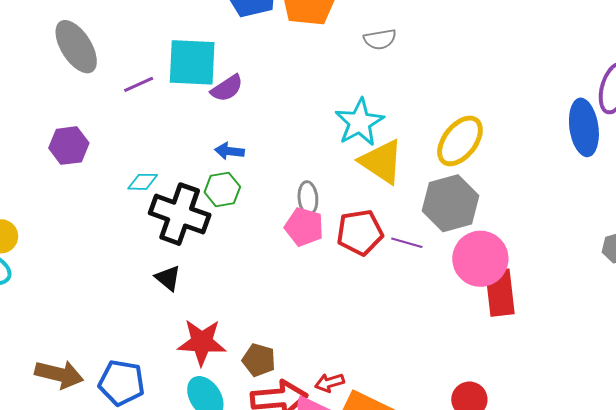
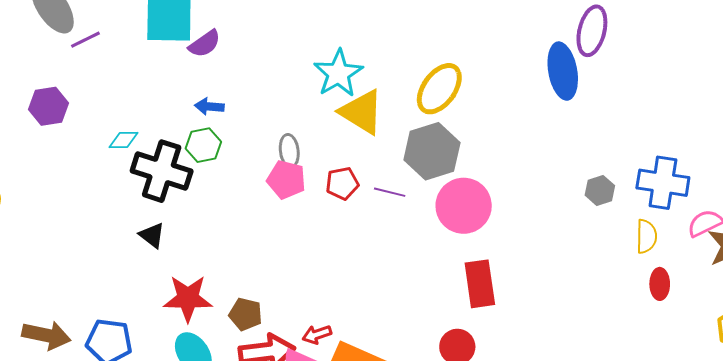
purple line: (139, 84) -> (85, 40), moved
red pentagon: (360, 232) -> (342, 183), size x0.7
red rectangle: (500, 293) -> (480, 284), moved

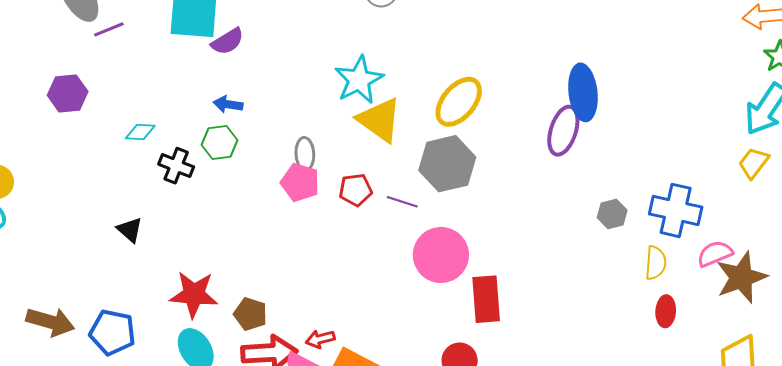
purple ellipse: (592, 31) -> (563, 131), moved
black cross: (162, 171) -> (176, 166), size x0.6
pink circle: (464, 206) -> (441, 255), moved
black triangle: (152, 235) -> (130, 230), moved

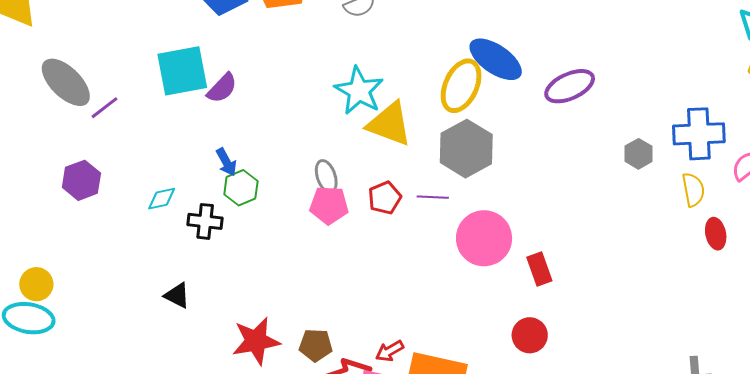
blue ellipse: (583, 92) -> (496, 59), moved, turned -34
blue arrow: (228, 104) -> (226, 162), moved, turned -112
purple ellipse: (563, 131) -> (570, 86), turned 63
red rectangle: (486, 299) -> (539, 269), size x0.7

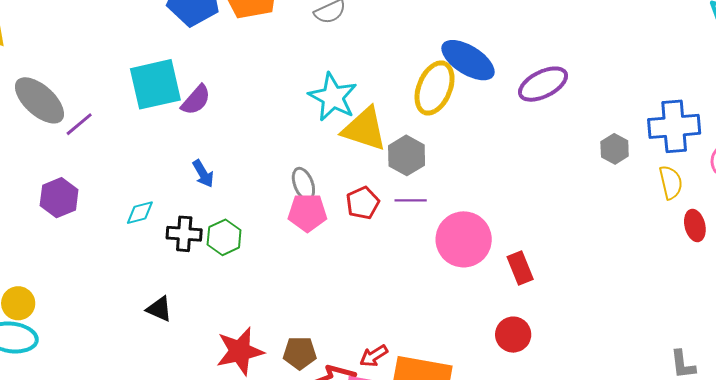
gray hexagon: (466, 149) -> (407, 155), moved, size x0.7
green hexagon: (241, 188) -> (224, 237), moved

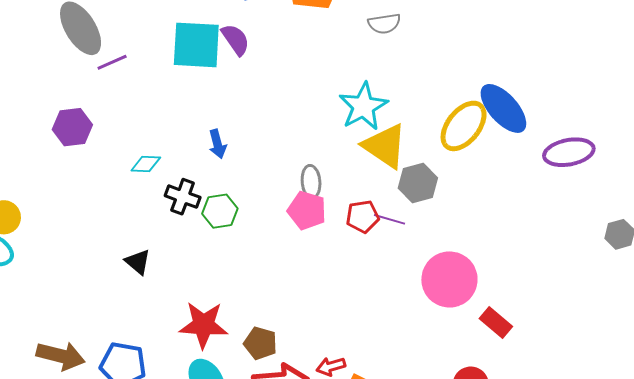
purple semicircle: (196, 100) -> (236, 40), moved, turned -92
purple line: (411, 200) -> (389, 219), moved
red rectangle: (520, 268) -> (496, 323), turned -44

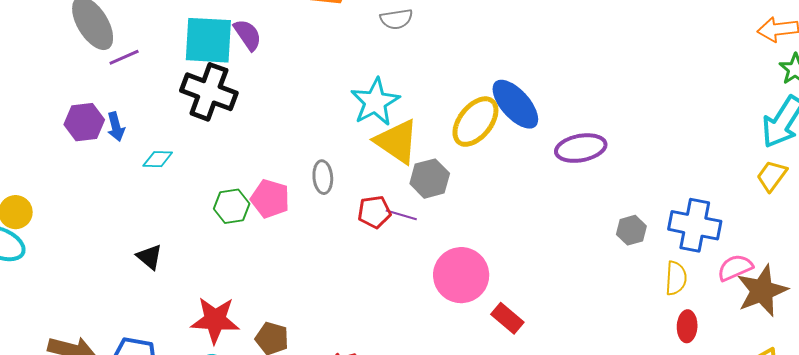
blue arrow: (217, 144) -> (116, 127), moved
black cross: (183, 197) -> (209, 92), moved, size x1.6
pink pentagon: (307, 210) -> (270, 199), moved

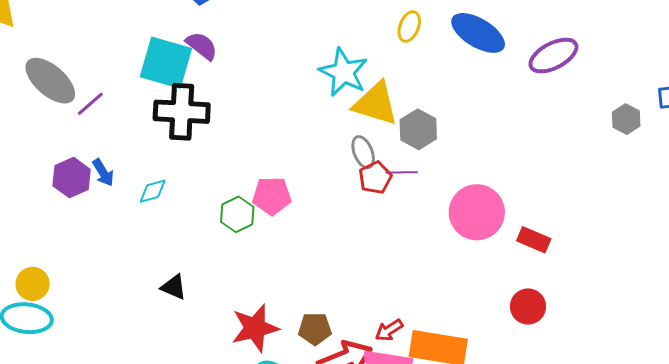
cyan square: (208, 40) -> (166, 63), turned 30
yellow ellipse: (475, 122) -> (409, 26), moved, size x0.6
gray ellipse: (323, 177) -> (363, 152), moved

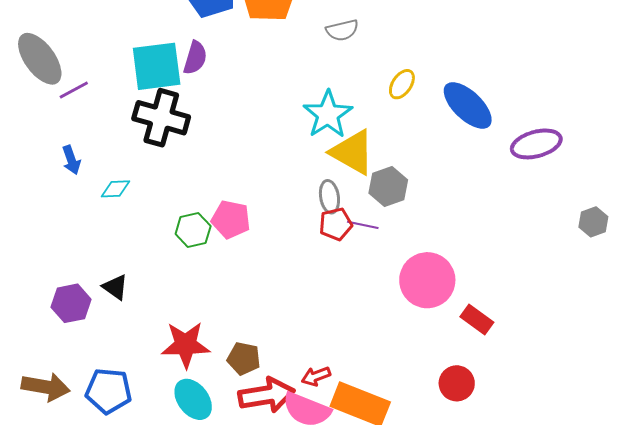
purple semicircle: (202, 46) -> (195, 58), turned 56
cyan square: (166, 63) -> (157, 66), turned -36
purple hexagon: (72, 178) -> (71, 303), moved

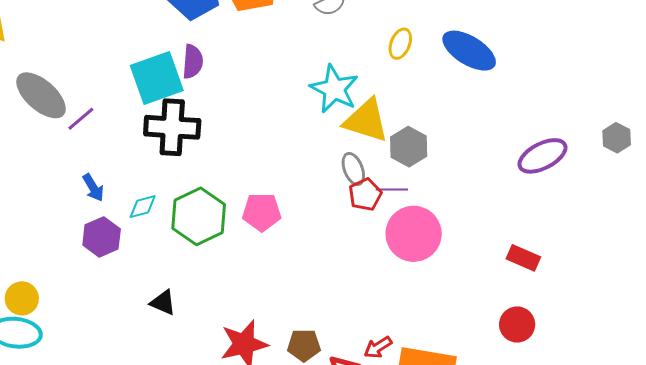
purple ellipse: (536, 144) -> (542, 156), moved
green hexagon: (193, 230) -> (199, 216), moved, size x1.6
pink circle: (427, 280) -> (414, 234), moved
purple hexagon: (71, 303) -> (102, 237), moved

